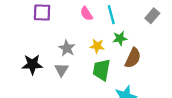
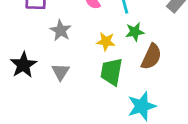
gray star: (67, 48) -> (61, 31), moved
black star: (32, 64) -> (23, 65), turned -30

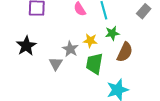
gray star: (61, 31) -> (70, 49), moved
black star: (23, 65) -> (26, 46), moved

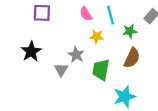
green star: (112, 33) -> (130, 31), moved
yellow star: (90, 41) -> (97, 36), moved

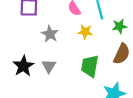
black star: (31, 51) -> (23, 66), moved
gray star: (76, 55) -> (50, 34), moved

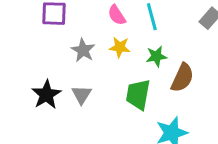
green star: (120, 26) -> (156, 56), moved
yellow star: (85, 32) -> (120, 47), moved

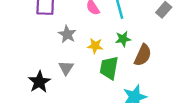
yellow star: (120, 47) -> (95, 46), moved
black star: (46, 95) -> (39, 82), moved

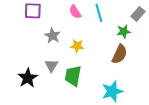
green star: (123, 39) -> (124, 31), moved
green trapezoid: (109, 68) -> (73, 76), moved

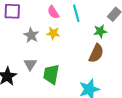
yellow star: (77, 46) -> (53, 33), moved

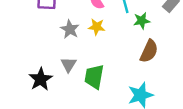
green star: (100, 31) -> (142, 21), moved

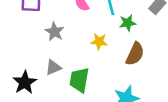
yellow star: (97, 27) -> (99, 42), moved
gray triangle: (69, 65) -> (53, 68), turned 35

